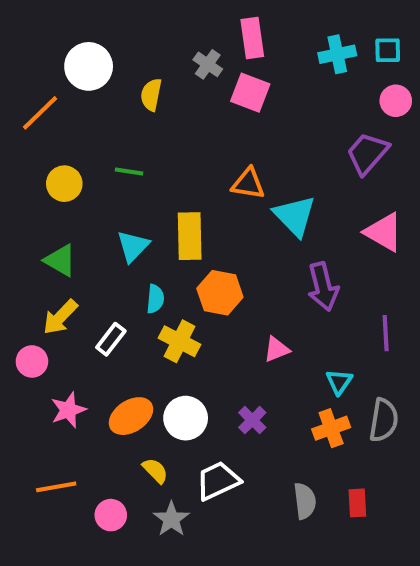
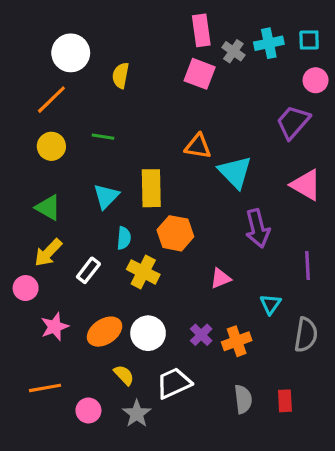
gray cross: (208, 64) -> (233, 51), moved
orange line: (40, 113) -> (51, 100), moved
orange cross: (331, 428) -> (237, 341), moved

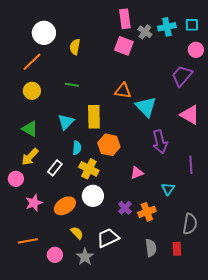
green line: (103, 137) -> (72, 85), moved
white circle: (148, 333) -> (93, 196), moved
gray semicircle: (306, 335) -> (190, 224), moved

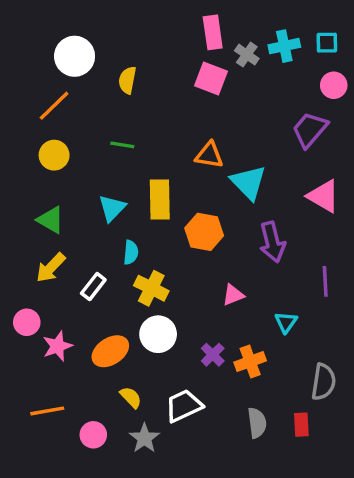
orange hexagon: (109, 145) -> (204, 232), moved
pink circle: (16, 179) -> (27, 322), moved

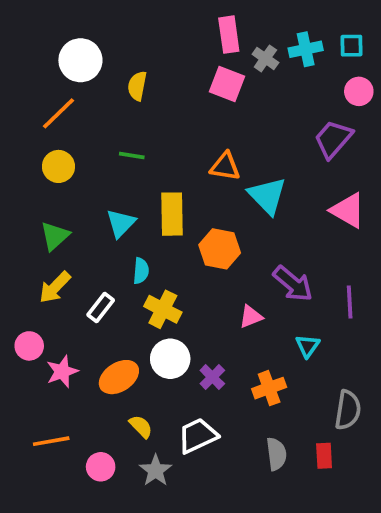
green triangle: (51, 220) -> (55, 236), turned 48
purple arrow: (272, 242) -> (293, 284), moved, turned -36
purple cross: (213, 355) -> (212, 377), moved

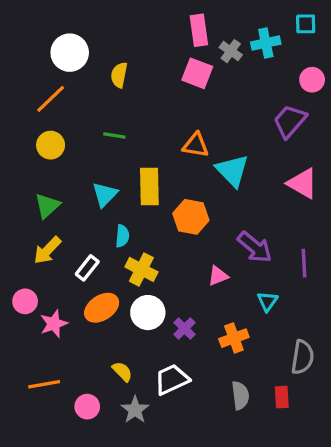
cyan square: (351, 46) -> (306, 24), moved
orange ellipse: (119, 377) -> (102, 308), moved

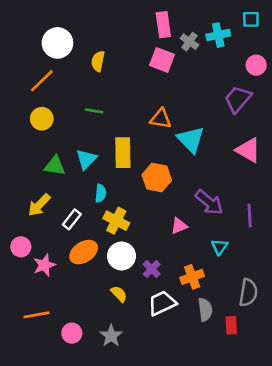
green triangle: (47, 206) -> (55, 166), moved, turned 50
yellow semicircle: (122, 372) -> (119, 294), moved
white trapezoid: (172, 379) -> (162, 303), moved
gray semicircle: (240, 395) -> (205, 310), moved

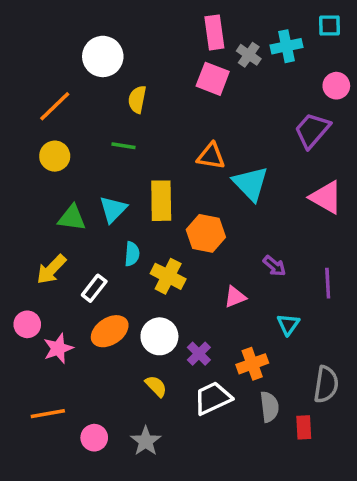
white circle: (57, 43) -> (103, 56), moved
yellow semicircle: (98, 61) -> (137, 99), moved
purple arrow: (209, 202) -> (274, 266), size x0.6
yellow cross: (116, 221) -> (168, 276), moved

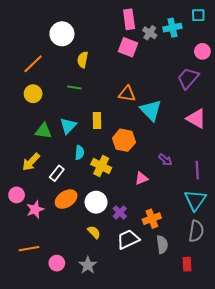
yellow rectangle: (161, 201) -> (97, 121), size x0.7
cyan triangle: (288, 324) -> (195, 200), moved, size x1.6
red rectangle: (304, 427) -> (187, 264), moved

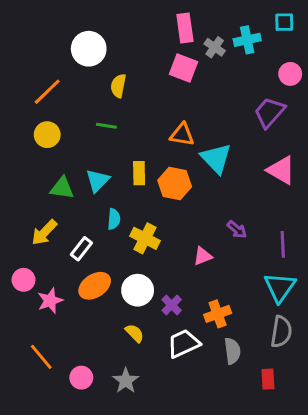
orange hexagon: (124, 140) -> (175, 184), moved
orange line: (29, 249) -> (41, 357), turned 60

